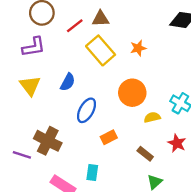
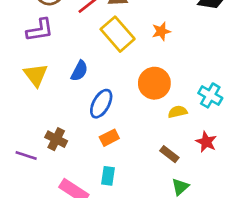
orange rectangle: (109, 137) -> (109, 138), moved
brown cross: (48, 141) -> (56, 139), size x0.7

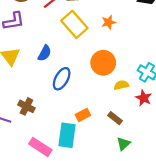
orange rectangle: (109, 138) -> (83, 115), moved
red star: (206, 142) -> (144, 98), moved
cyan rectangle: (108, 176) -> (67, 135), size x1.6

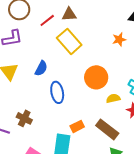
orange star: (109, 22) -> (119, 39), moved
blue ellipse: (62, 79) -> (57, 92), turned -40
brown rectangle: (115, 118) -> (107, 129), size x1.6

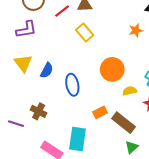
yellow rectangle: (69, 41) -> (85, 33), size x0.7
blue semicircle: (41, 68) -> (47, 70), moved
orange rectangle: (77, 126) -> (100, 112), moved

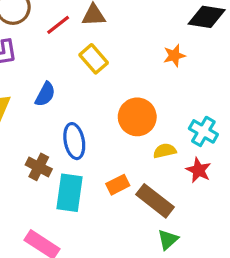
blue semicircle: (47, 70) -> (45, 94), moved
brown cross: (39, 111) -> (39, 167), moved
cyan rectangle: (77, 139) -> (69, 193), moved

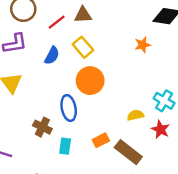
blue semicircle: (45, 94) -> (52, 55), moved
orange circle: (137, 117) -> (90, 81), moved
cyan rectangle: (69, 193) -> (65, 146), size x0.6

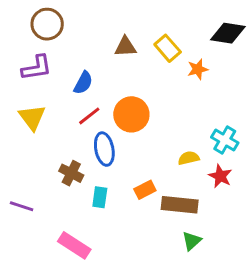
brown triangle: (83, 15) -> (125, 47), moved
red line: (57, 22) -> (89, 116), moved
yellow rectangle: (83, 47) -> (168, 48), moved
brown rectangle: (128, 152) -> (180, 205), turned -32

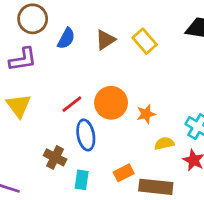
brown triangle: (125, 47) -> (105, 40), turned -30
orange star: (198, 69) -> (146, 114), moved
blue semicircle: (83, 83) -> (66, 38), moved

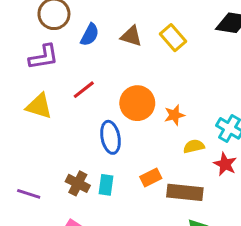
brown triangle: (105, 40) -> (131, 36), turned 50
red line: (72, 104) -> (84, 90), moved
yellow triangle: (19, 106) -> (39, 106), turned -36
brown cross: (55, 157) -> (78, 183), moved

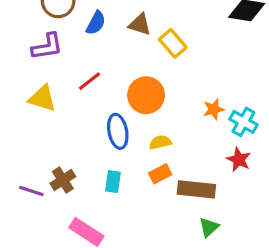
yellow rectangle: (173, 38) -> (173, 43), moved
orange star: (174, 115) -> (214, 109), moved
yellow semicircle: (194, 146) -> (160, 142), moved
brown cross: (78, 183) -> (63, 180), moved, turned 30

